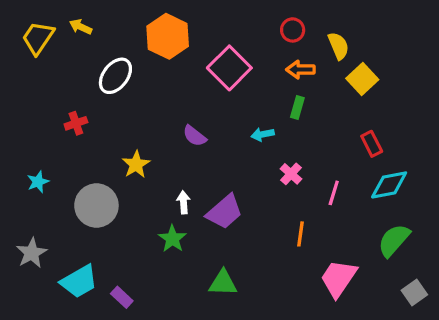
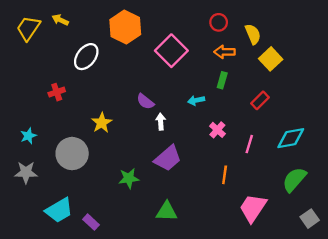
red rectangle: (372, 144) -> (260, 100), moved, turned 72
white arrow: (183, 202) -> (161, 122), moved
green star: (172, 239) -> (129, 178), turned 30
gray star: (32, 253) -> (26, 172), moved, turned 30

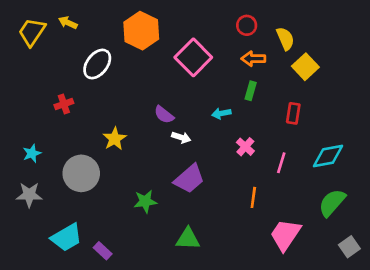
red rectangle: (260, 100) -> (293, 113), turned -36
white arrow: (161, 122) -> (181, 137), turned 112

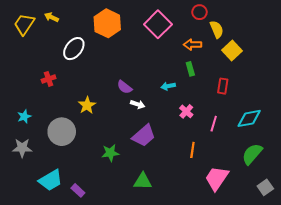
red circle: (247, 25) -> (199, 12), moved
pink square: (193, 57) -> (158, 24), moved
green rectangle: (251, 91) -> (190, 69), turned -32

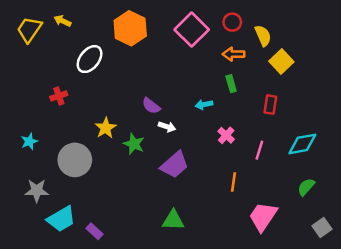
red circle: (199, 12) -> (232, 22), moved
gray star: (22, 148) -> (37, 191), moved
green star: (110, 153) -> (134, 144), moved, turned 30
green semicircle: (252, 154) -> (306, 187), size x0.7

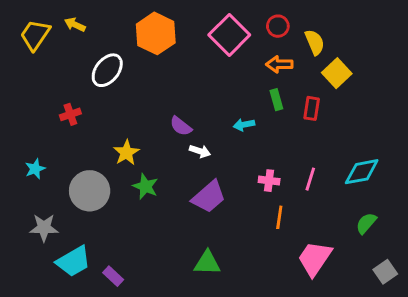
red rectangle: (270, 105) -> (312, 108), moved
pink cross: (226, 135) -> (269, 181), moved, turned -35
green star: (134, 144) -> (145, 186), moved

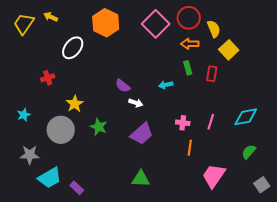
red circle: (278, 26) -> (189, 18), size x1.5
yellow star: (126, 153) -> (75, 104), moved

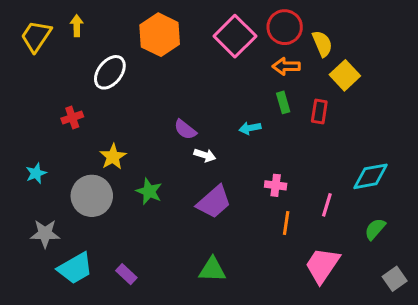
yellow arrow: (51, 17) -> (77, 26), turned 64
pink line: (211, 122) -> (327, 205), moved
purple rectangle: (77, 188) -> (126, 274), moved

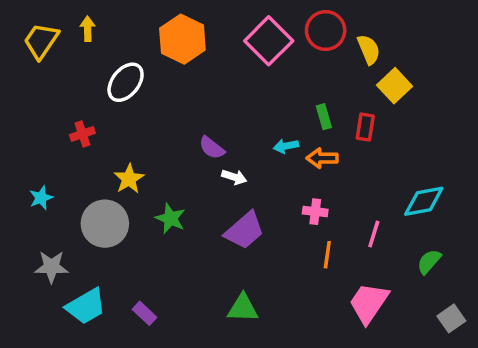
orange arrow: (286, 66) -> (322, 158), moved

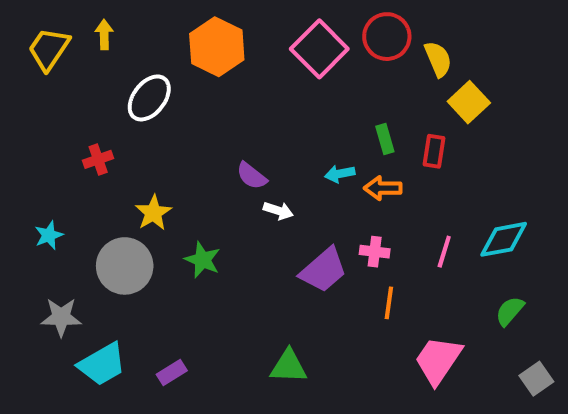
purple trapezoid: (245, 231) -> (323, 270), moved
pink line: (374, 234) -> (444, 252), moved
purple rectangle: (145, 313) -> (172, 372), turned -75

